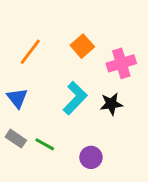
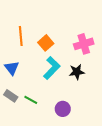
orange square: (82, 46) -> (46, 43), moved
orange line: (30, 52) -> (21, 36), turned -42

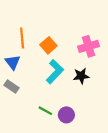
blue triangle: (12, 68) -> (13, 62), moved
gray rectangle: (11, 96) -> (12, 86), moved
green line: (31, 100) -> (45, 111), moved

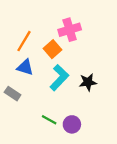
orange line: (22, 38) -> (24, 41), turned 36
pink cross: (89, 46) -> (70, 30), moved
blue triangle: (13, 62) -> (25, 67), moved, turned -35

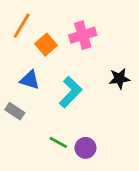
orange line: (24, 41) -> (22, 26), moved
orange square: (52, 49) -> (46, 45), moved
black star: (88, 82) -> (119, 79), moved

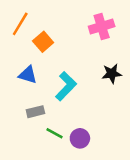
pink cross: (83, 35) -> (102, 26), moved
gray rectangle: (15, 111) -> (35, 112), moved, turned -48

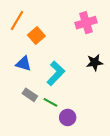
gray rectangle: (35, 112) -> (30, 95), turned 48
green line: (54, 133) -> (50, 102), moved

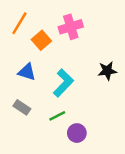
pink cross: (86, 23) -> (71, 27), moved
gray rectangle: (30, 95) -> (22, 107), moved
green line: (50, 102) -> (57, 116), turned -56

